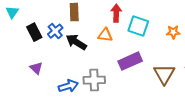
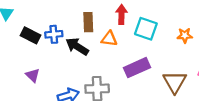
brown rectangle: (74, 12) -> (88, 22), moved
blue cross: (55, 31) -> (54, 34), turned 35
black rectangle: (34, 32) -> (31, 35), turned -36

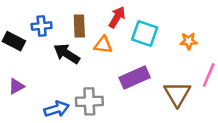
red arrow: (121, 14) -> (117, 17), turned 30
blue cross: (54, 34) -> (42, 26), moved
purple triangle: (33, 75) -> (16, 86), turned 48

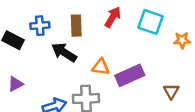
cyan square: (145, 34) -> (150, 22), moved
orange triangle: (103, 45) -> (101, 67), moved
brown triangle: (177, 94) -> (171, 91), size x0.6

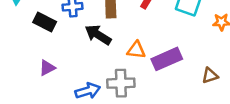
brown triangle: (171, 91) -> (210, 75), turned 42

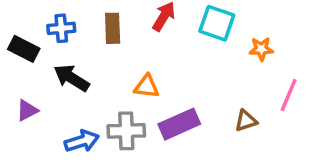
black arrow: (98, 35) -> (72, 78), moved
purple rectangle: (167, 59) -> (179, 124), moved

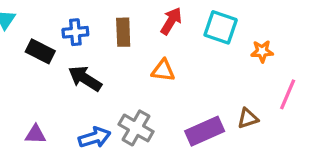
orange triangle: (147, 86) -> (163, 70), moved
purple triangle: (27, 110) -> (35, 134), moved, turned 30
purple rectangle: (179, 124) -> (205, 131), moved
gray cross: (126, 131) -> (136, 128), turned 32

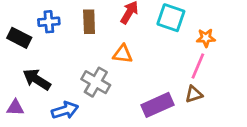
black arrow: (85, 78) -> (37, 79), moved
pink line: (288, 94) -> (198, 66), moved
gray cross: (136, 128) -> (96, 82), moved

